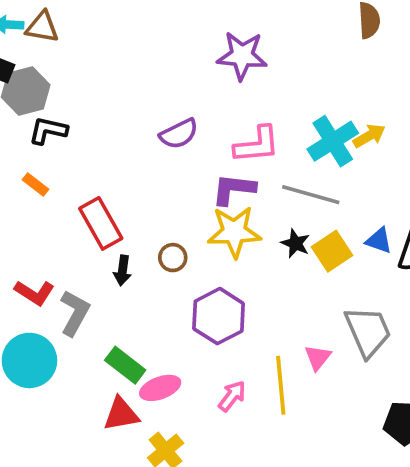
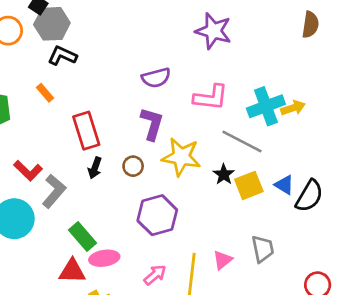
purple L-shape: (234, 189) -> (152, 124), moved, turned 88
gray trapezoid: (368, 332) -> (263, 249), size x0.7

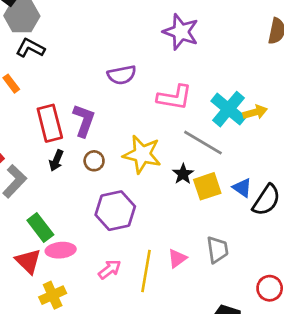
cyan cross: (266, 106) -> (228, 109), turned -33
purple L-shape: (152, 124) -> (84, 120), moved
red triangle: (72, 271) -> (28, 261), turned 40

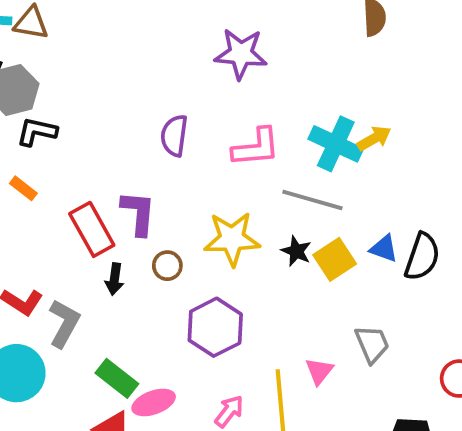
purple semicircle: (122, 75) -> (174, 136), turned 124

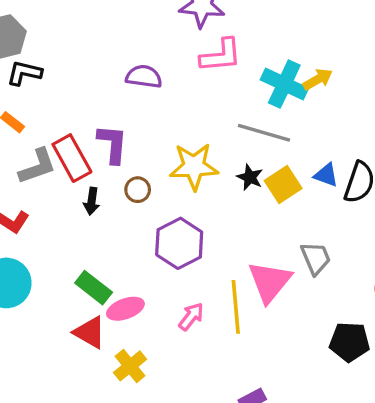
purple semicircle: (174, 136) -> (144, 77), turned 90
pink L-shape: (256, 147) -> (221, 56), moved
gray L-shape: (64, 323) -> (37, 166), moved, turned 42
pink triangle: (319, 371) -> (270, 282), size x1.8

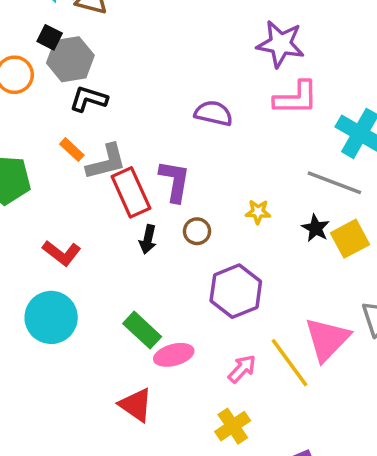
gray L-shape: (37, 166) -> (106, 162), moved
yellow star: (194, 166) -> (258, 212), size x0.5
yellow line: (236, 307) -> (289, 363), turned -36
red triangle: (90, 332) -> (136, 405), moved
yellow cross: (130, 366) -> (233, 426), moved

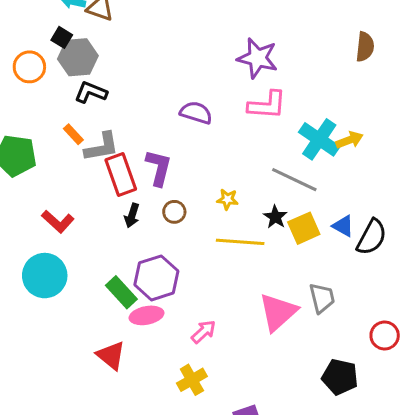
purple hexagon: (236, 291) -> (156, 278), moved
yellow line: (289, 363) -> (240, 242), moved, turned -54

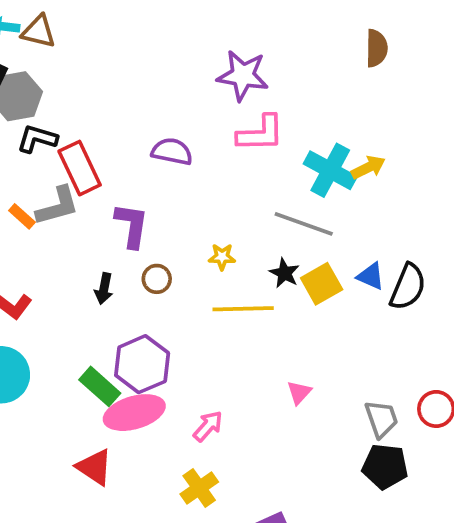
orange rectangle: (73, 134) -> (22, 216), moved
red rectangle: (121, 174) -> (80, 168), moved
gray trapezoid: (322, 298) -> (381, 419), moved
pink triangle: (278, 312) -> (299, 393), size x0.5
pink ellipse: (146, 315) -> (134, 413), size x1.4

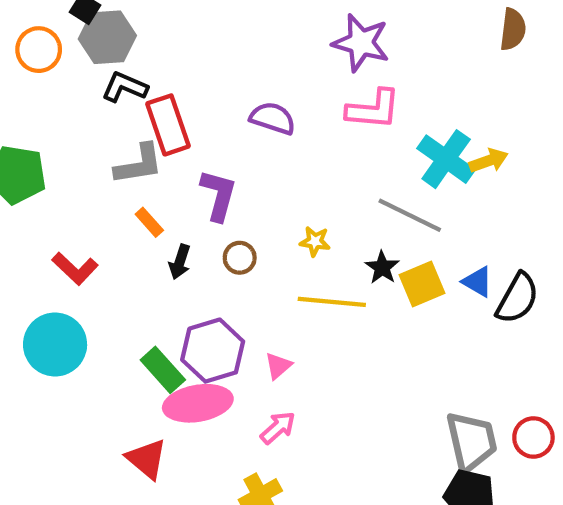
orange rectangle: (22, 216) -> (149, 222), moved
pink triangle: (299, 393) -> (278, 366), moved
gray trapezoid: (381, 419) -> (471, 442), size x1.4

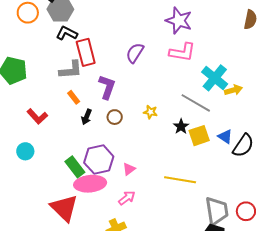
purple semicircle: (273, 118) -> (135, 53), turned -80
yellow arrow: (489, 161) -> (233, 90), moved
yellow line: (332, 302) -> (180, 180), moved
cyan circle: (55, 344) -> (25, 151), size x0.6
red triangle: (147, 459) -> (64, 208), size x1.4

